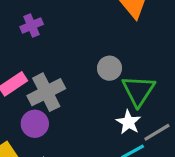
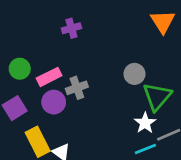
gray cross: (46, 92) -> (77, 88), size x0.7
purple circle: (35, 124) -> (54, 102), moved

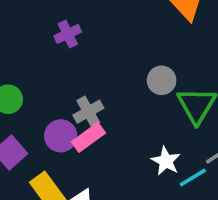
pink rectangle: (49, 77) -> (88, 137), moved
white star: (145, 123) -> (166, 161), moved

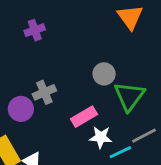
pink rectangle: (88, 137) -> (84, 117), moved
white star: (166, 161) -> (101, 137), turned -30

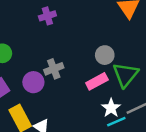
pink rectangle: (84, 117) -> (97, 81), moved
white star: (101, 137) -> (111, 108), moved, turned 30

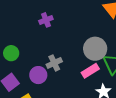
gray circle: (105, 55) -> (95, 49), size x1.5

